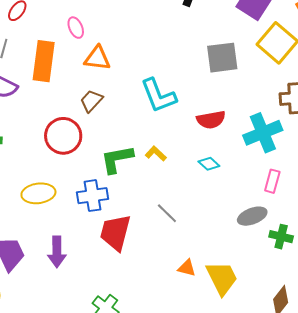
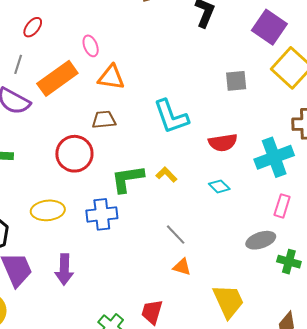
gray square: (222, 58) -> (236, 81), size x0.7
orange rectangle: (44, 61) -> (57, 78), turned 45
brown trapezoid: (91, 101) -> (104, 120), turned 40
red trapezoid: (115, 232) -> (152, 312), moved, size x0.7
orange triangle: (187, 268) -> (182, 267), moved

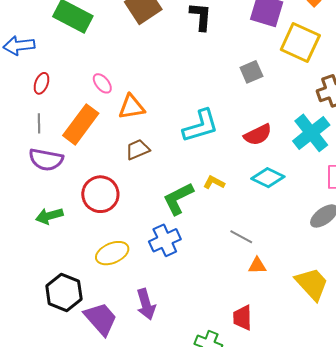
cyan L-shape: (171, 117) -> (201, 126), turned -69
red circle: (74, 154) -> (100, 194), moved
cyan diamond: (219, 186) -> (268, 178), size x1.5

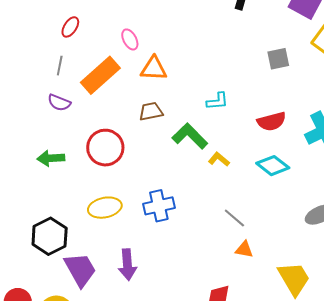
cyan L-shape: (201, 126) -> (217, 101), size x0.6
purple semicircle: (46, 160) -> (59, 103), size x0.7
green L-shape: (178, 199) -> (190, 136), moved, turned 60

